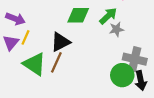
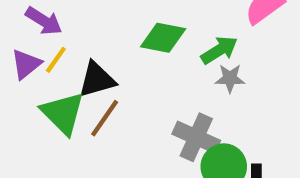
black triangle: (60, 42) -> (97, 80), moved
gray cross: (135, 59) -> (196, 137), moved

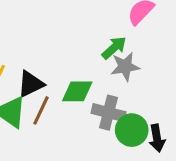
green diamond: (163, 38) -> (77, 91), moved
gray star: (230, 78) -> (125, 67), size x1.4

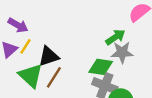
green diamond: (77, 91) -> (101, 67), moved

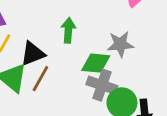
green arrow: (115, 37) -> (68, 30), moved, turned -48

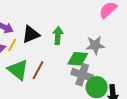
black triangle: (33, 54) -> (31, 34), moved

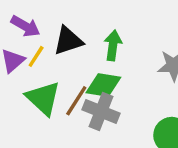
green diamond: (78, 59) -> (103, 85), moved
gray cross: (82, 75) -> (101, 111), moved

